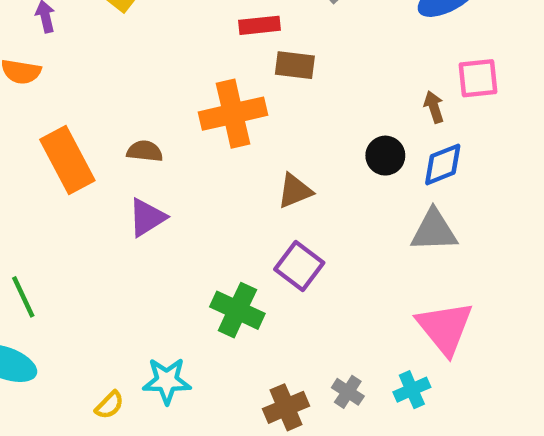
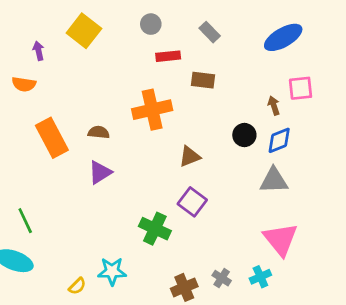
brown rectangle: (295, 65) -> (203, 80), moved

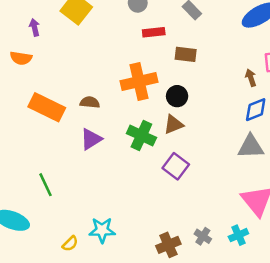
black circle: (244, 135) -> (177, 96), moved
orange rectangle: (52, 138) -> (47, 107), turned -36
green line: (25, 221) -> (46, 185), moved
green cross: (155, 229) -> (141, 135), moved

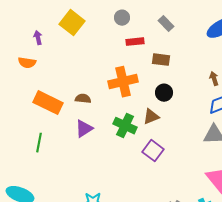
black circle: (177, 96) -> (164, 93), moved
green line: (46, 185) -> (39, 143), moved, turned 36

